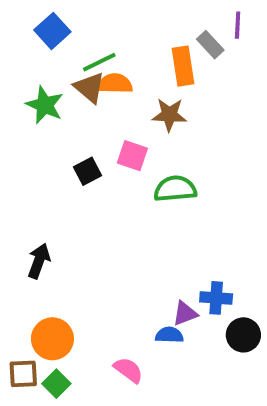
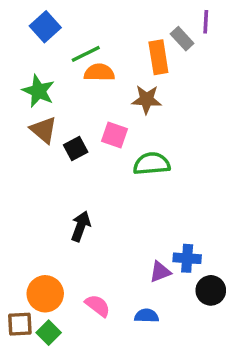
brown triangle: (89, 87) -> (44, 130), moved
black arrow: (39, 261) -> (81, 226), moved
blue semicircle: (169, 335) -> (147, 316), moved
pink semicircle: (128, 370) -> (98, 306), moved

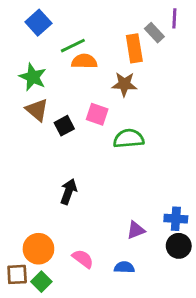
blue cross: (187, 258) -> (176, 219), moved

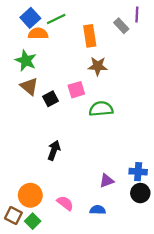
green line: (73, 46) -> (56, 19), moved
orange rectangle: (134, 48) -> (90, 36), moved
orange semicircle: (84, 61) -> (38, 34), moved
pink square: (97, 114) -> (76, 90), turned -36
brown square: (17, 274) -> (13, 215), turned 30

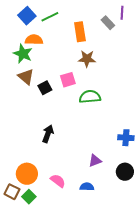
orange semicircle: (38, 34) -> (34, 40), moved
blue cross: (138, 172) -> (126, 138), moved

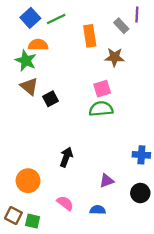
brown star: (87, 59) -> (115, 57), moved
pink square: (68, 80) -> (102, 89), moved
black arrow: (48, 134) -> (66, 157), moved
orange circle: (27, 174) -> (28, 181), moved
green square: (29, 197) -> (33, 221), turned -32

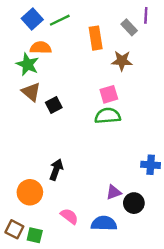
black arrow: (66, 157) -> (56, 170), moved
black circle: (140, 193) -> (134, 203), moved
blue semicircle: (98, 210) -> (104, 223), size x1.5

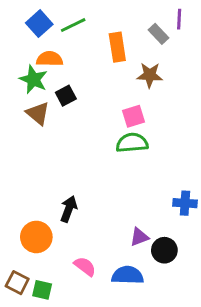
black square: (54, 105) -> (66, 96), moved

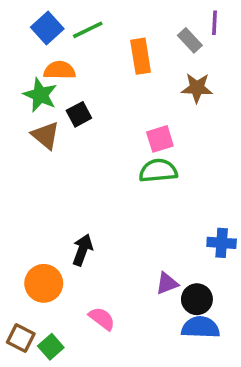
brown star: (150, 75) -> (197, 88), moved
blue semicircle: (128, 275) -> (200, 327), moved
green square: (42, 290) -> (51, 347), turned 36

